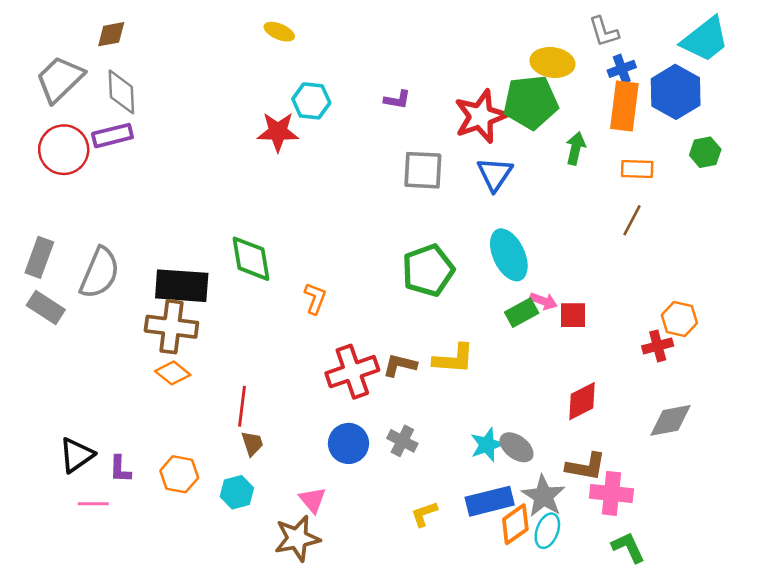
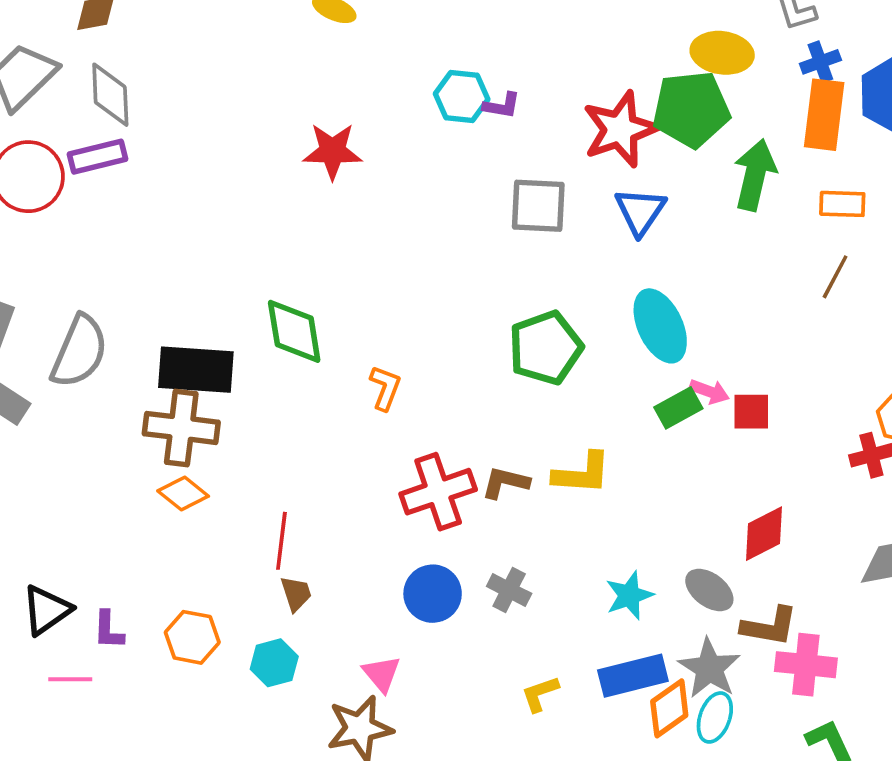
cyan hexagon: (311, 101) -> (462, 96), moved
green arrow: (576, 148) -> (755, 175), size x1.5
gray ellipse: (517, 447) -> (709, 590), moved

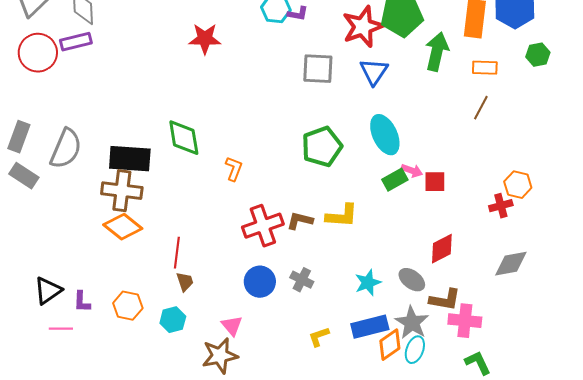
orange diamond: (183, 493) -> (123, 227), size x1.4

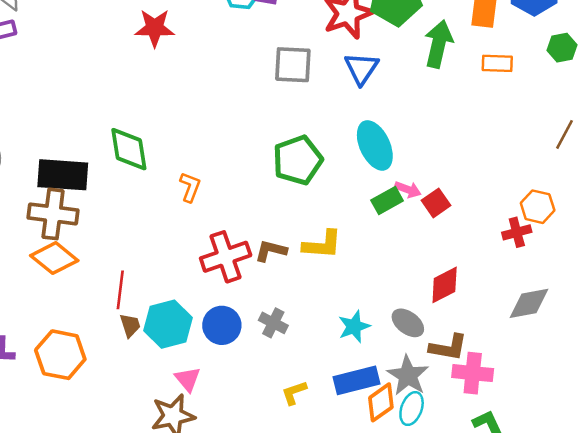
brown line: (481, 108) -> (564, 134), moved
red square: (435, 182) -> (436, 203), turned -35
orange hexagon: (128, 306) -> (60, 355), size x1.4
cyan hexagon: (173, 320) -> (168, 324), moved, size x1.5

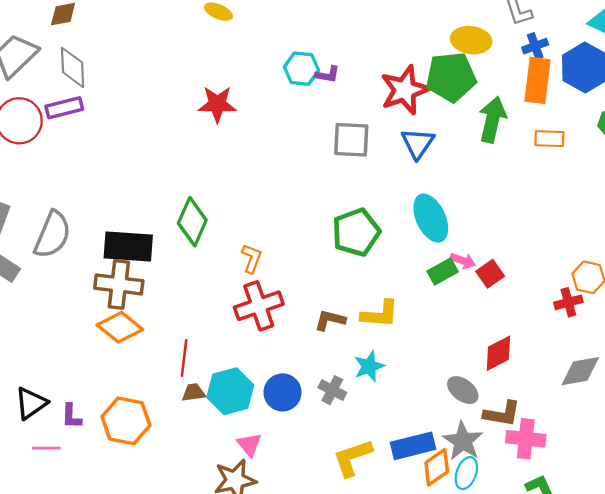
green diamond: (129, 149) -> (192, 222), turned 33
red cross: (226, 257) -> (259, 306), moved
brown trapezoid: (130, 325) -> (194, 392), turned -80
cyan star: (354, 327) -> (369, 366), moved
yellow L-shape: (294, 393) -> (352, 458), size x1.6

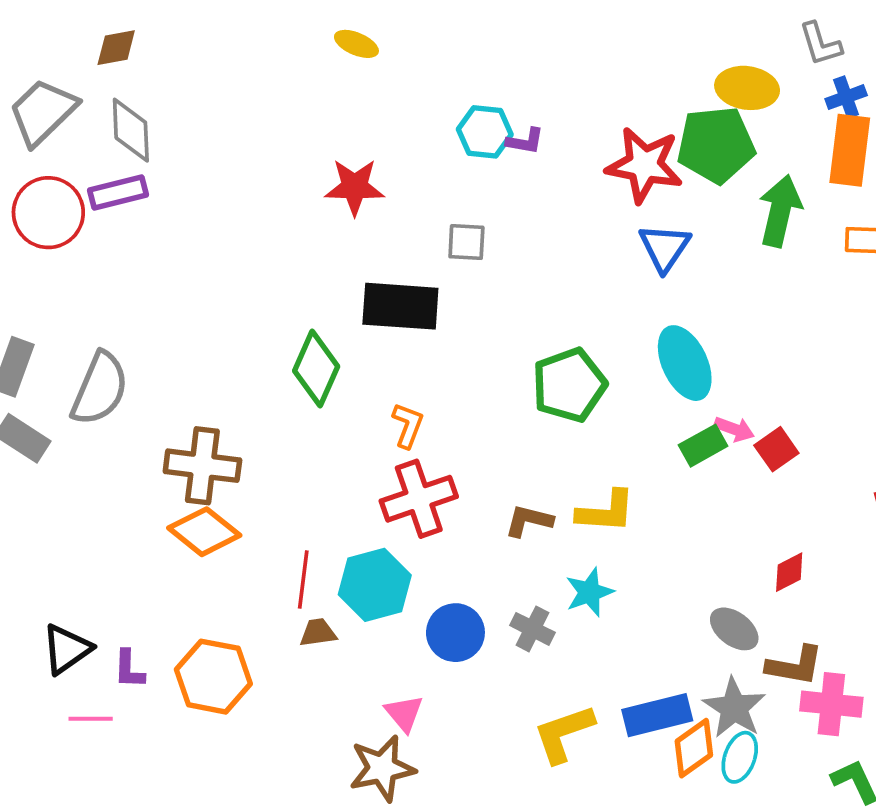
red star: (405, 90) -> (644, 165), turned 30
gray square: (351, 140) -> (466, 242), moved, size x0.7
black rectangle: (128, 247) -> (400, 306), moved
red diamond: (498, 353) -> (789, 572), size x0.7
cyan hexagon: (230, 391) -> (375, 585), moved

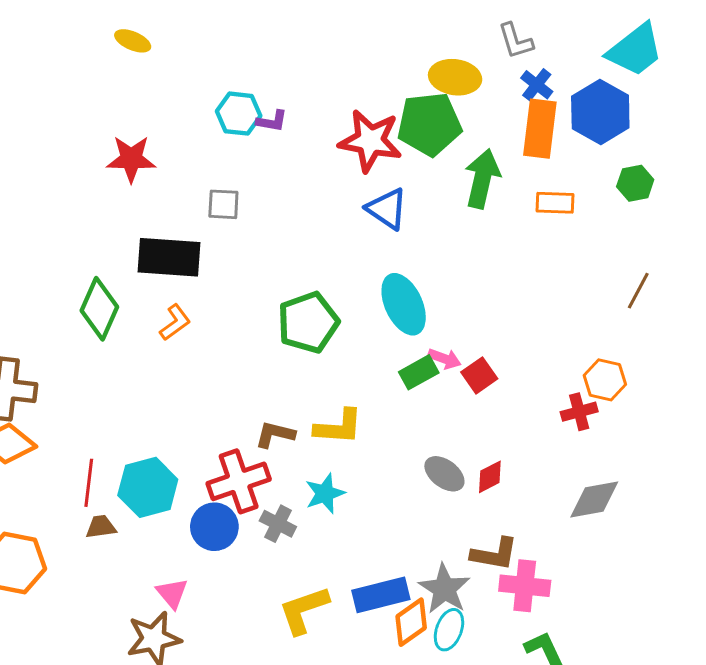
blue cross: (846, 97) -> (537, 85), turned -32
blue triangle: (665, 247) -> (387, 209), turned -30
orange L-shape: (408, 425) -> (175, 322), moved, turned 33
red cross: (419, 499) -> (239, 481), moved
gray ellipse: (734, 629) -> (444, 474), moved

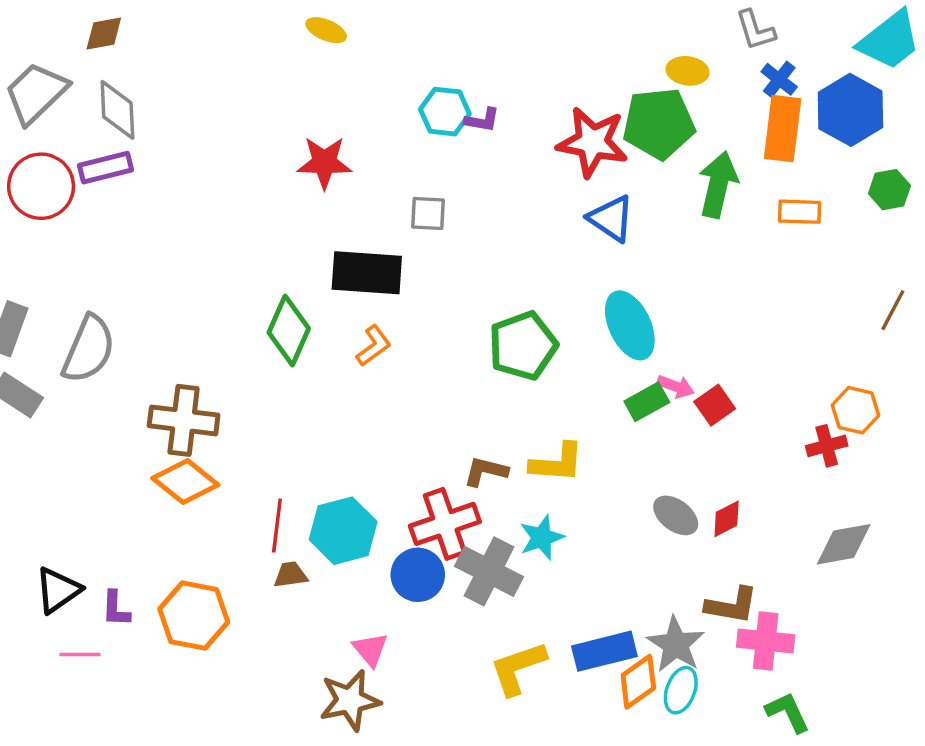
yellow ellipse: (455, 77) -> (688, 71), size x0.7
gray cross: (278, 524) -> (489, 571), size x1.6

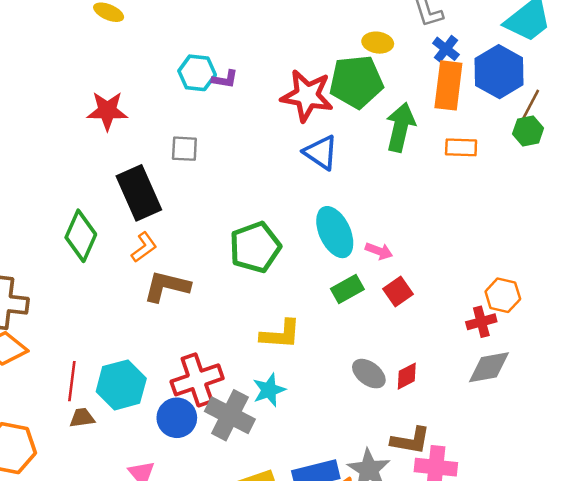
black rectangle: (367, 273) -> (139, 193), turned 62
brown line: (893, 310) -> (531, 104), moved
pink arrow: (676, 386) -> (379, 251), moved
brown L-shape: (486, 471) -> (167, 286), moved, size x1.4
gray diamond: (844, 544) -> (489, 367), moved

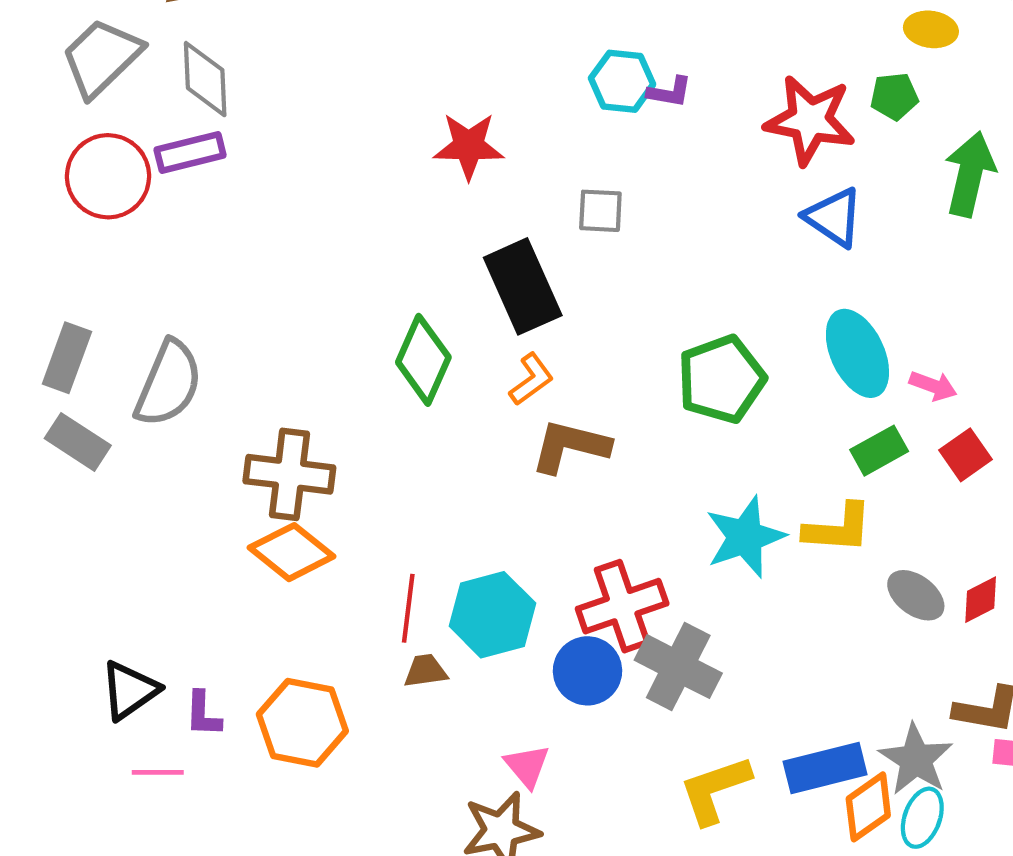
green pentagon: (356, 82) -> (894, 96), size x0.5
yellow L-shape: (280, 334) -> (838, 528), moved
cyan star: (269, 390) -> (745, 537), moved, size x1.4

